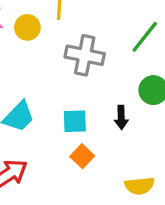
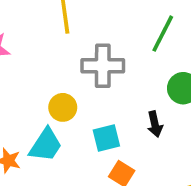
yellow circle: (27, 27) -> (63, 107), moved

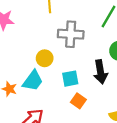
black arrow: (155, 124) -> (101, 72), size x1.5

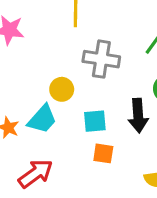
orange square: (78, 101) -> (103, 153), turned -32

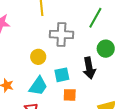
cyan trapezoid: (42, 119) -> (38, 86), moved

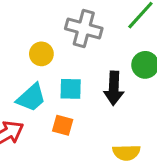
orange square: (70, 95) -> (63, 125), moved

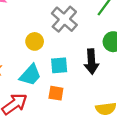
gray cross: (84, 28) -> (64, 19), turned 32

